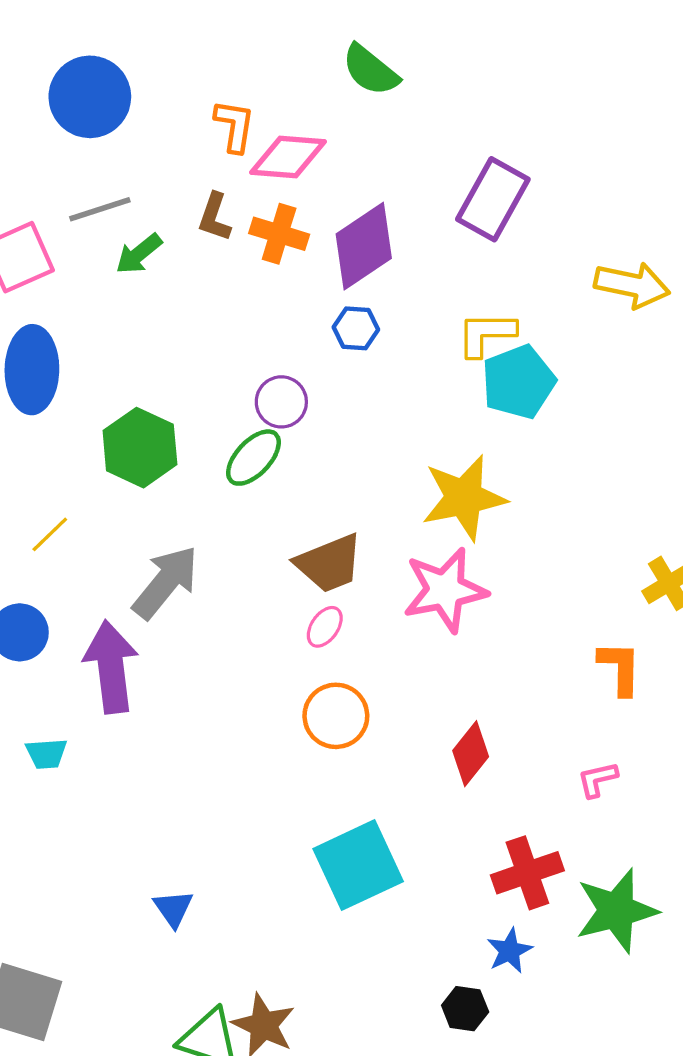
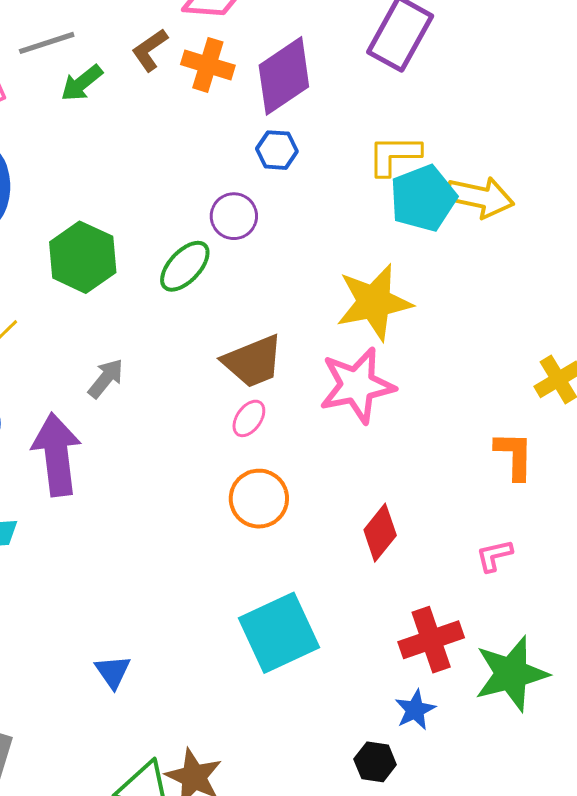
brown L-shape: (215, 217) -> (150, 50), turned 36
yellow arrow: (632, 285) -> (480, 197), moved
purple circle: (281, 402) -> (234, 216), moved
gray arrow: (166, 582) -> (106, 378), size x0.6

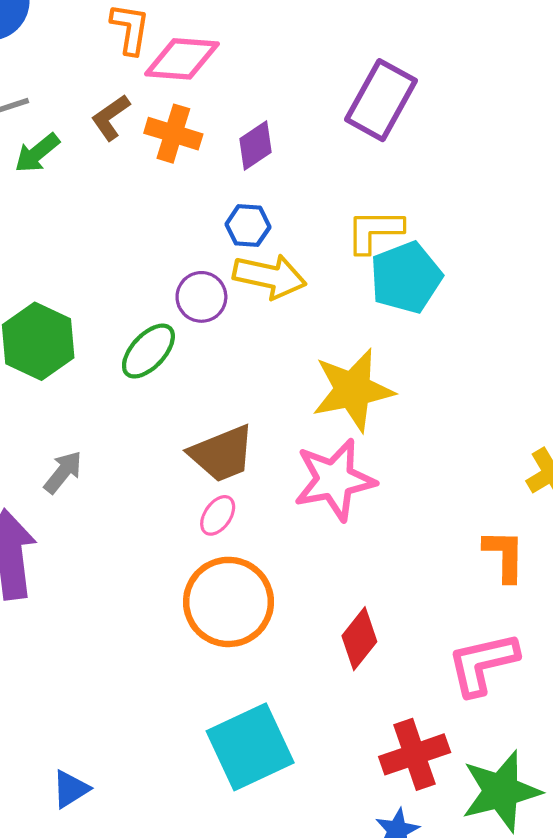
purple diamond: (284, 76) -> (256, 146), size x0.6
yellow arrow: (480, 197) -> (270, 276), moved
orange circle: (259, 499) -> (228, 602), size x1.4
pink L-shape: (494, 556) -> (483, 664), size x1.8
blue triangle: (113, 672) -> (71, 789), turned 33

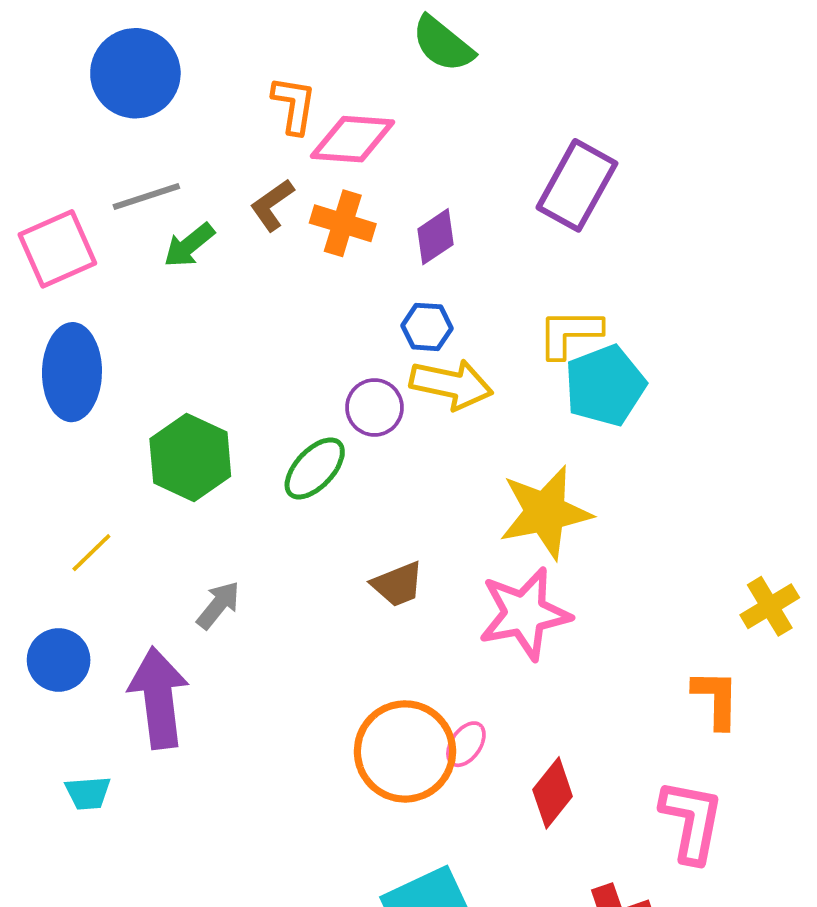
brown trapezoid: (222, 454) -> (398, 584), size x0.7
pink ellipse: (218, 515) -> (466, 744), moved
pink L-shape: (483, 664) -> (692, 821), turned 114

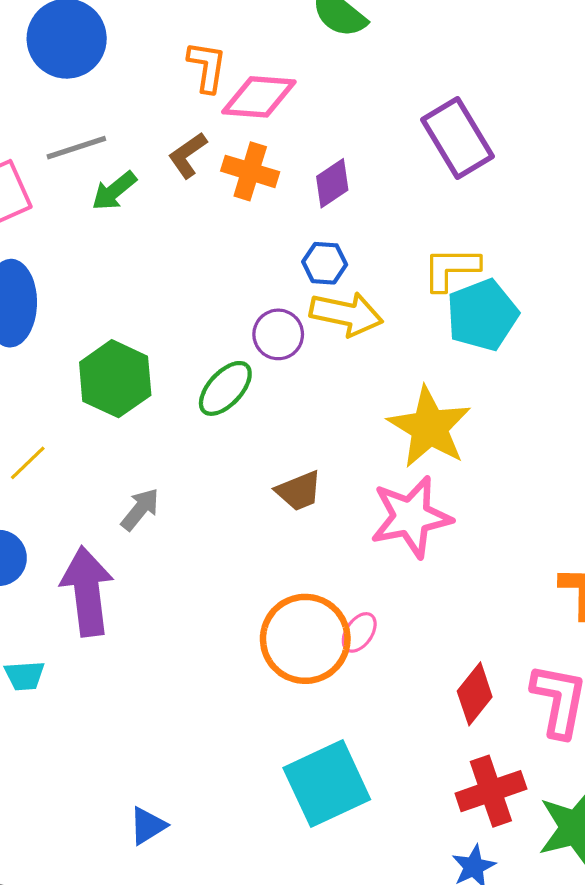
purple rectangle: (577, 185) -> (457, 138), turned -60
yellow star: (545, 512) -> (429, 427), turned -30
red diamond: (553, 793) -> (475, 694), moved

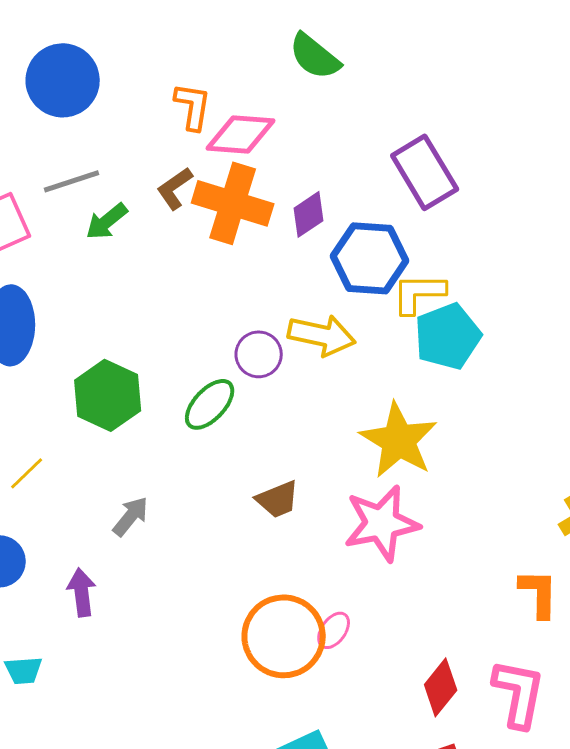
orange cross: (250, 171) -> (233, 203), size x1.5
blue hexagon: (325, 263) -> (370, 258), moved, size x1.8
purple arrow: (87, 591) -> (82, 592), size x0.6

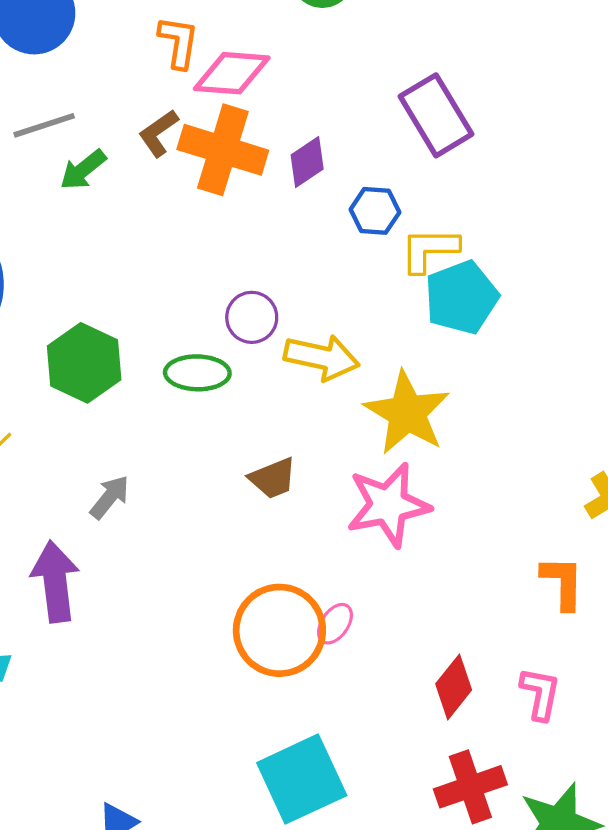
blue hexagon: (370, 258) -> (375, 211), size x0.6
yellow arrow: (322, 335) -> (322, 357), moved
green ellipse: (210, 404) -> (197, 373), turned 48
purple arrow: (82, 592) -> (55, 582), size x1.5
pink L-shape: (519, 693) -> (540, 694), size x0.7

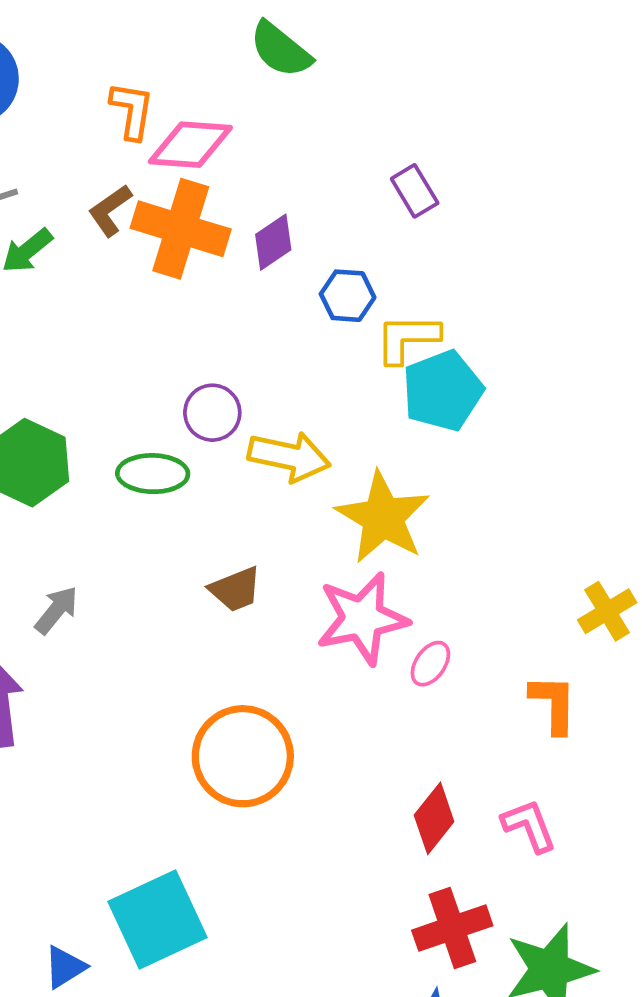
purple rectangle: (436, 115) -> (415, 191), size x0.6
pink ellipse: (335, 624) -> (430, 664), moved
pink L-shape: (540, 694) -> (529, 826), turned -32
cyan square: (302, 779) -> (158, 919), moved

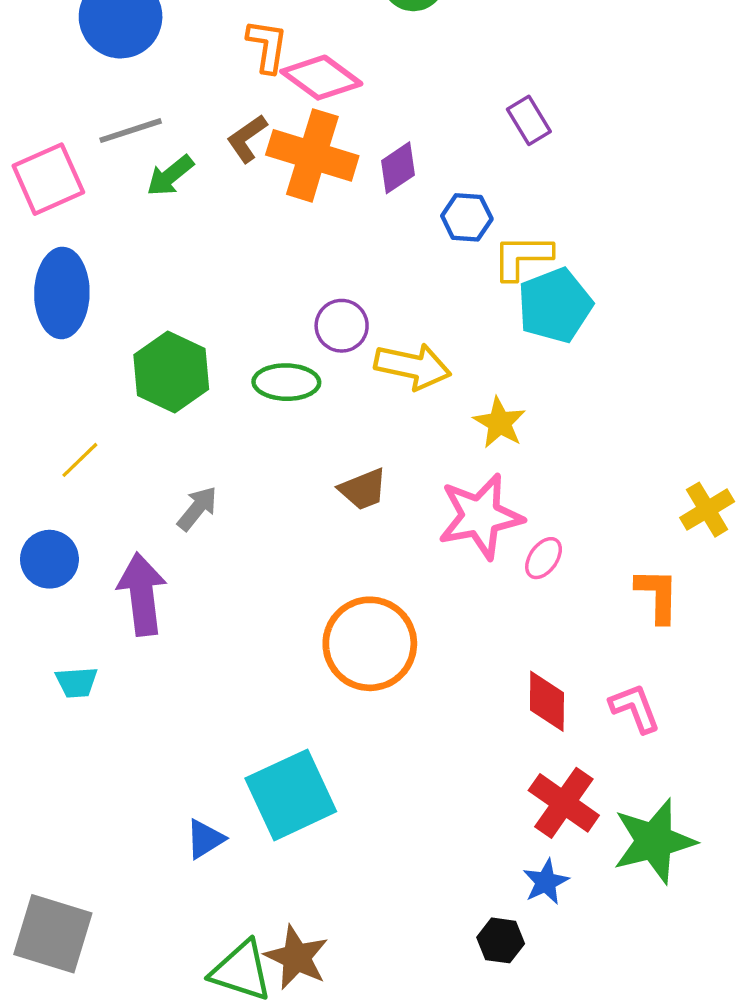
pink diamond: (190, 145) -> (321, 78), turned 32
yellow star: (383, 517) -> (500, 423), size x0.6
red diamond: (434, 818) -> (547, 701), turned -38
red cross: (452, 928) -> (564, 803), turned -36

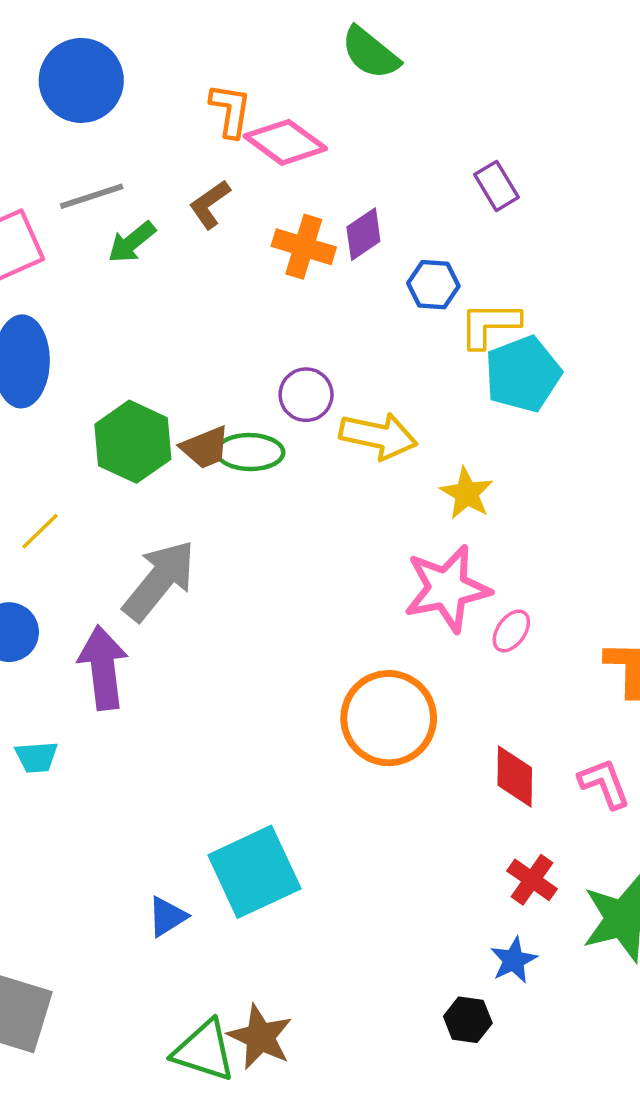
orange cross: (312, 155) -> (304, 247), moved, size x0.7
brown trapezoid: (363, 489) -> (205, 447), moved
gray arrow: (197, 508) -> (159, 580), size x1.8
orange circle: (370, 644) -> (389, 718), moved
red cross: (564, 803) -> (532, 880), size x0.7

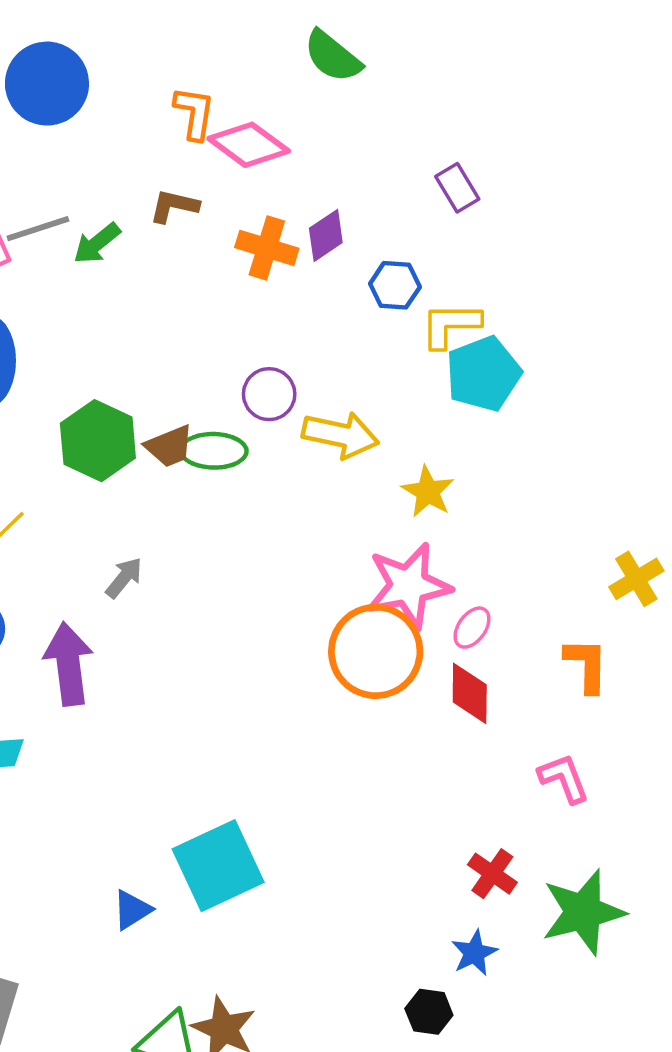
gray line: (92, 196) -> (38, 229), moved
brown L-shape: (210, 204) -> (174, 206), turned 48
gray arrow: (159, 580) -> (124, 578), size x0.5
orange circle: (389, 718) -> (376, 651), moved
red diamond: (515, 777) -> (470, 693), moved

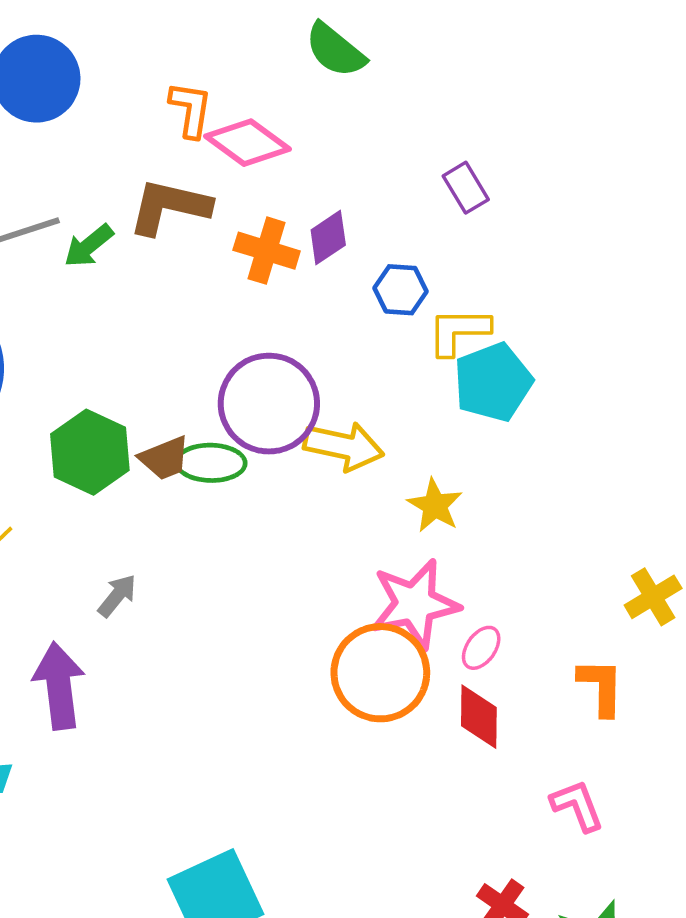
brown L-shape: (174, 206) -> (169, 207), size x1.6
purple circle: (269, 394) -> (269, 404), size x1.8

